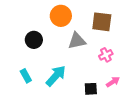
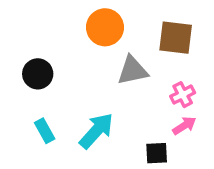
black circle: (34, 40) -> (38, 74), moved
pink arrow: (113, 82) -> (184, 126), moved

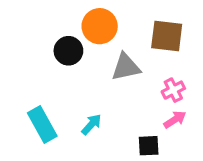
black circle: (38, 74) -> (68, 51), moved
cyan rectangle: (45, 131) -> (42, 124), size x1.5
cyan arrow: (96, 131) -> (91, 124), size x0.6

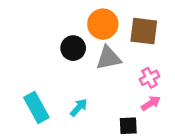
orange circle: (100, 26) -> (103, 24), moved
black circle: (68, 51) -> (73, 48), moved

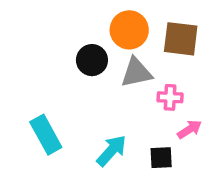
pink cross: (149, 78) -> (170, 97), moved, turned 30
cyan arrow: (79, 107) -> (111, 151), moved, size x1.4

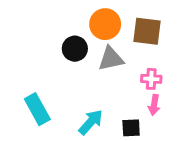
pink cross: (170, 97) -> (151, 79), moved
pink arrow: (190, 129) -> (154, 105), turned 132

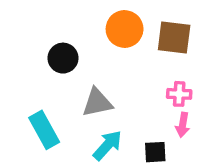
black circle: (75, 49) -> (63, 58), moved
gray triangle: (111, 59) -> (97, 103), moved

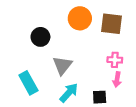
gray triangle: (97, 103) -> (62, 65), turned -40

